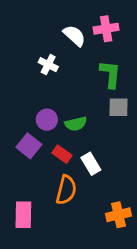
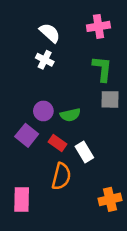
white semicircle: (74, 36) -> (50, 33), moved

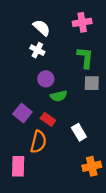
purple circle: (43, 111) -> (46, 79), moved
white rectangle: (84, 152) -> (79, 132), moved
orange semicircle: (61, 176) -> (38, 142), moved

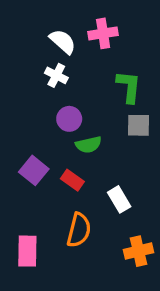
pink cross: (82, 22) -> (103, 33), moved
orange semicircle: (38, 142) -> (79, 230), moved

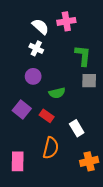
purple circle: (69, 119) -> (33, 76), moved

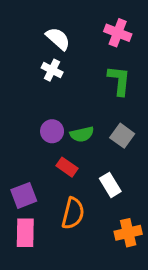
pink cross: (66, 21) -> (118, 33), moved, turned 30
purple circle: (33, 76) -> (52, 131), moved
gray square: (89, 81) -> (122, 136), moved, turned 35
purple square: (22, 110) -> (24, 195), moved, turned 30

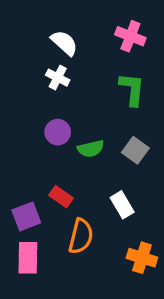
purple circle: (52, 131) -> (58, 132), moved
red rectangle: (67, 167) -> (61, 197), moved
orange cross: (128, 233) -> (142, 258), turned 30

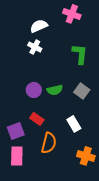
pink cross: (130, 36) -> (72, 14), moved
white semicircle: (64, 43) -> (39, 26), turned -66
purple circle: (58, 132) -> (34, 90), moved

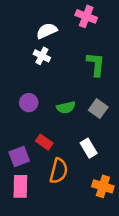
purple circle: (34, 90) -> (29, 103), moved

